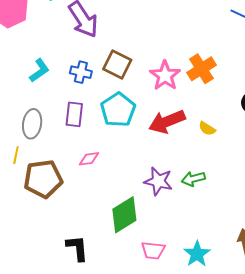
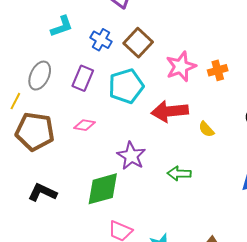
orange cross: (201, 69) -> (218, 70), size x0.7
purple star: (158, 181) -> (131, 156), moved
black L-shape: (77, 248) -> (42, 192), moved, turned -76

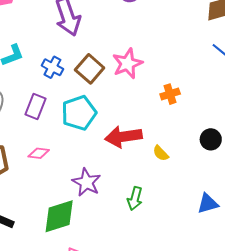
pink star: (181, 67) -> (127, 64), moved
green arrow: (179, 174) -> (135, 198), turned -75

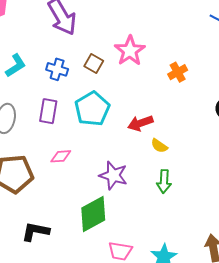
brown square: (90, 69) -> (94, 64), size x0.7
red arrow: (123, 137) -> (140, 123), size x0.7
yellow semicircle: (161, 153) -> (159, 146), moved

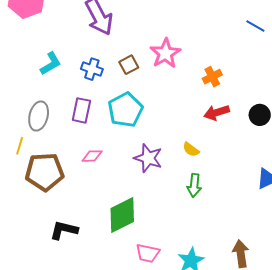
brown square: (94, 64) -> (129, 65), turned 30
red arrow: (140, 123) -> (217, 112), moved
purple star: (113, 175) -> (148, 158), moved

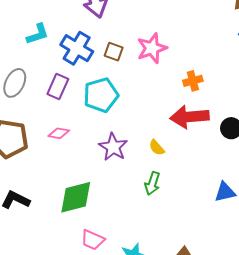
brown square: (129, 65) -> (114, 52), turned 36
blue cross: (92, 69) -> (77, 48), size x1.5
red arrow: (217, 112) -> (190, 117), size x1.5

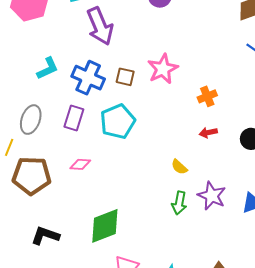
red arrow: (190, 117) -> (208, 132), size x0.5
purple star: (113, 147) -> (212, 196), moved

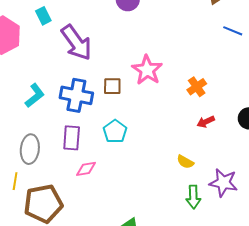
cyan pentagon: (118, 121) -> (115, 131), size x0.7
pink diamond: (80, 164) -> (86, 169), moved

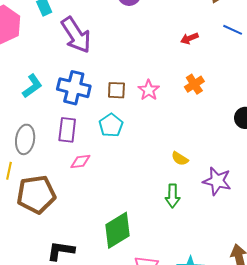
pink star: (147, 70) -> (149, 90), moved, size x0.7
brown square: (112, 86) -> (116, 90), moved
red arrow: (206, 122) -> (189, 38), moved
green arrow: (193, 197) -> (173, 196), moved

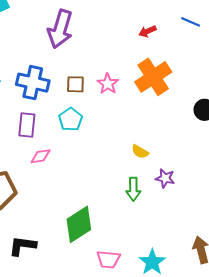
purple arrow: (76, 35) -> (60, 29), moved, turned 51
orange cross: (194, 84) -> (153, 77), size x1.8
purple star: (217, 181) -> (165, 178), moved, size x0.7

